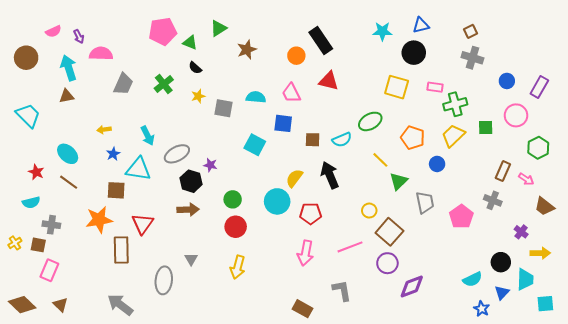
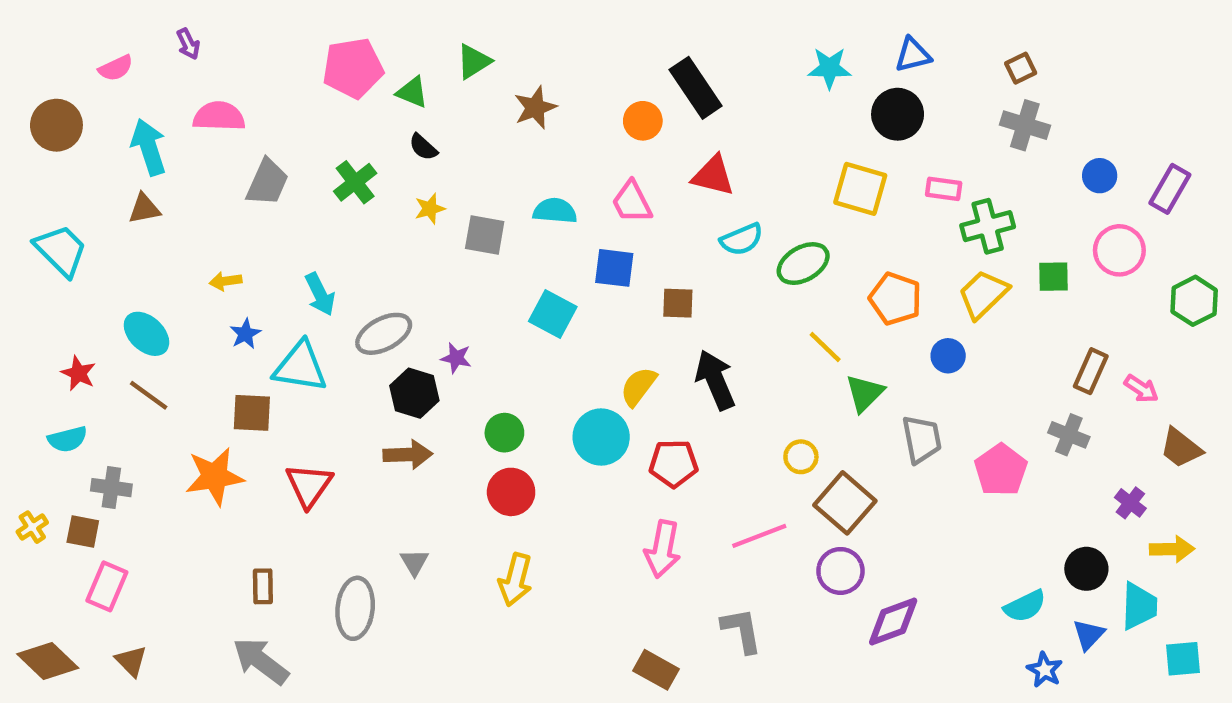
purple arrow: (79, 36) -> (188, 44), moved
cyan semicircle: (342, 140) -> (742, 239), moved
green hexagon: (538, 148) -> (1194, 301), moved
brown rectangle: (121, 250) -> (263, 586), moved, size x0.6

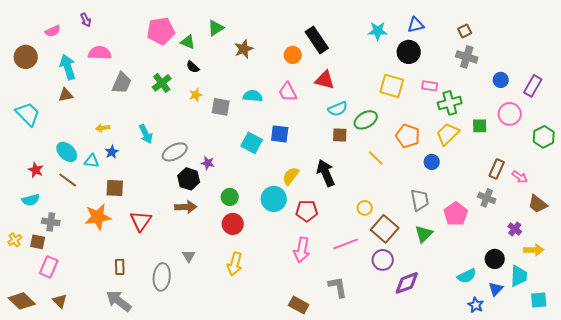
blue square: (614, 268) -> (280, 134), moved
brown square: (678, 303) -> (340, 135), moved
cyan triangle: (300, 367) -> (92, 161), moved, size x0.6
green triangle: (865, 393) -> (424, 234), moved

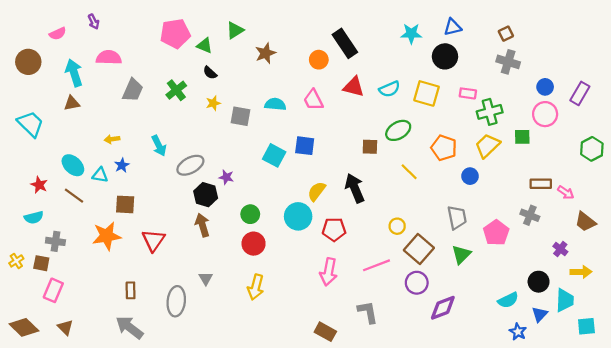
cyan semicircle: (338, 109) -> (390, 89), moved
pink circle: (510, 114) -> (545, 114), moved
brown rectangle: (497, 169) -> (541, 184), turned 66
brown arrow: (186, 207) -> (202, 225), turned -105

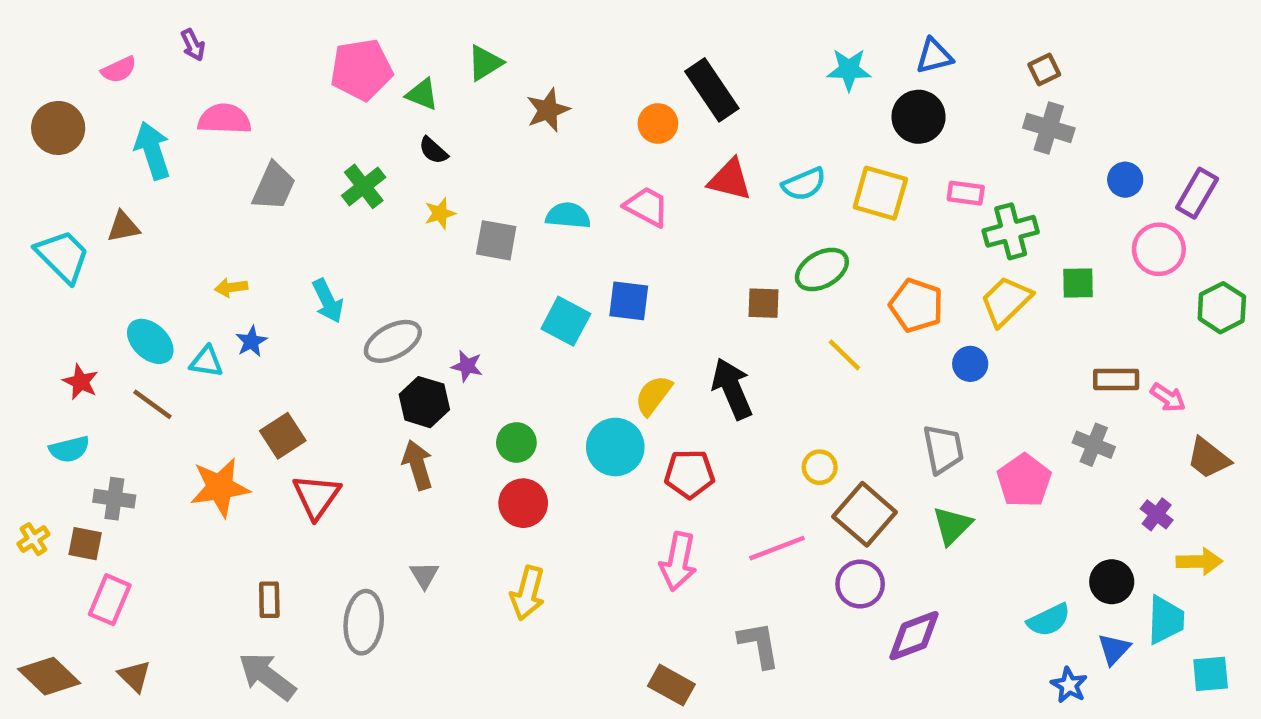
pink trapezoid: (313, 100) -> (647, 207), turned 145
brown triangle: (72, 103) -> (123, 227), moved
pink circle: (545, 114) -> (1159, 249), moved
brown square: (125, 204) -> (283, 436), moved, turned -36

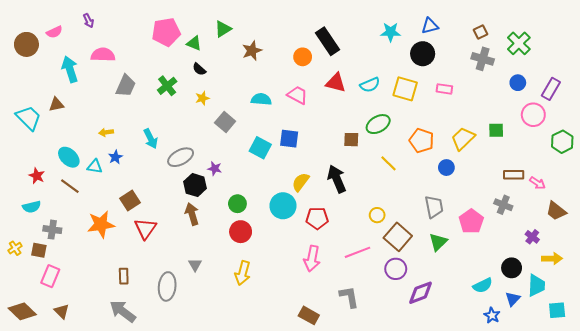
brown circle: (58, 128) -> (26, 44), moved
green cross: (1011, 231) -> (519, 43), moved, turned -30
gray square: (496, 240) -> (225, 122), moved, turned 30

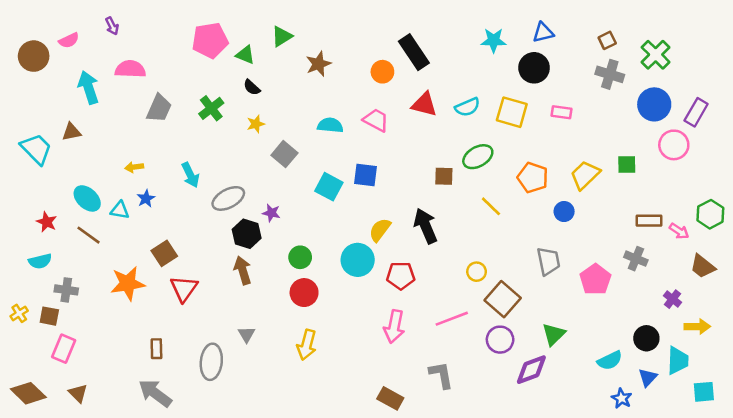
blue circle: (518, 83) -> (654, 104), size x1.6
green hexagon: (562, 142) -> (710, 214), moved
green triangle: (438, 242) -> (554, 334), moved

